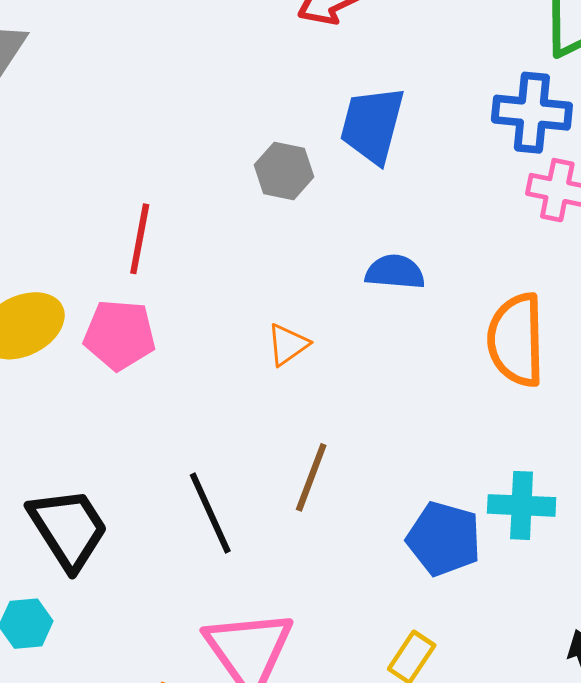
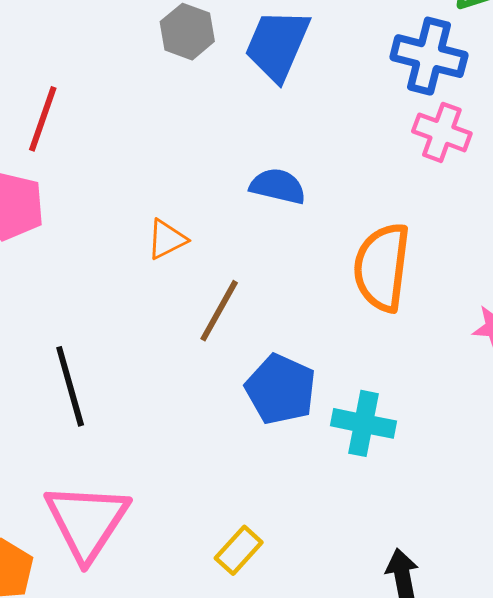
gray hexagon: (284, 171) -> (187, 32), moved
brown line: (311, 477) -> (219, 311), moved
blue pentagon: (444, 539) -> (281, 389), moved

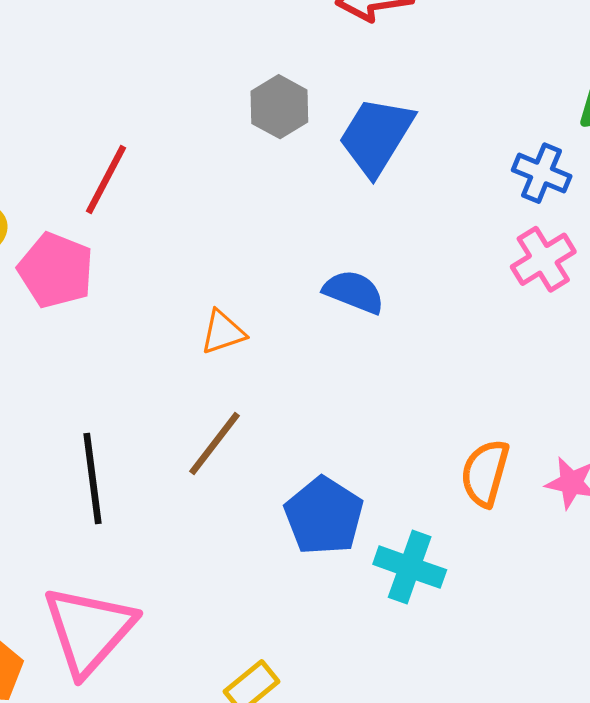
blue cross: (429, 56) -> (542, 173), size x0.7
pink cross: (442, 132) -> (543, 259), turned 30
orange semicircle: (382, 267) -> (485, 473), moved, size x0.7
brown line: (219, 311) -> (215, 444), moved

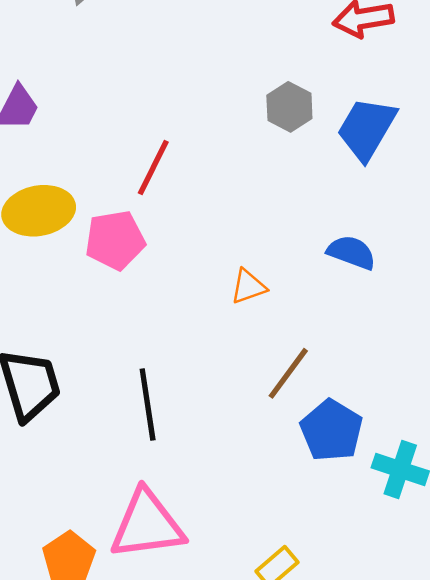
pink pentagon: (56, 270) -> (115, 240), turned -30
brown line: (215, 444) -> (288, 373), moved
pink triangle: (89, 630) -> (147, 525), turned 42

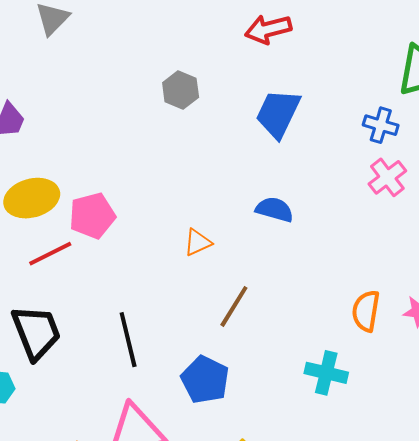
gray hexagon: (289, 107) -> (181, 90), moved
red line: (153, 167) -> (50, 254), moved, turned 42
blue pentagon: (331, 430) -> (205, 380), moved

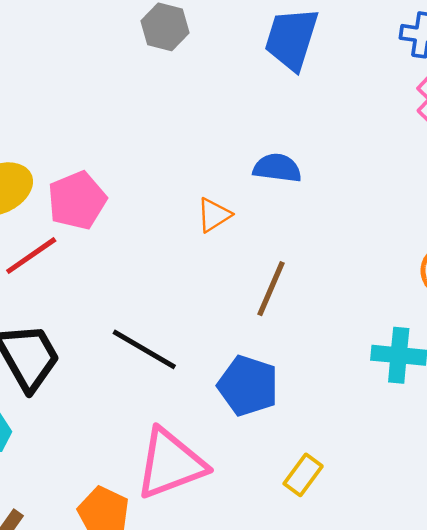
blue semicircle: (274, 209) -> (277, 168), moved
black line: (128, 340) -> (144, 349), turned -38

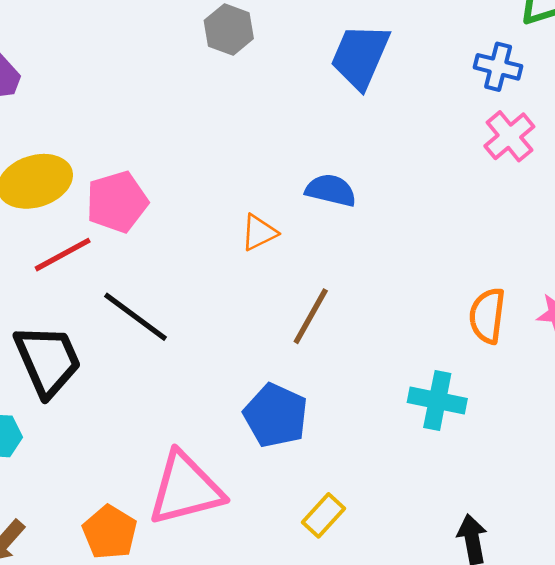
black line: (144, 349) -> (136, 317), moved

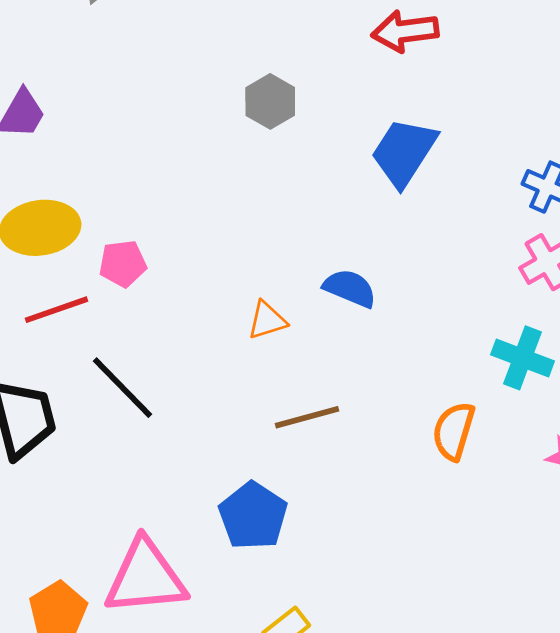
pink pentagon: (117, 202) -> (123, 264), size x0.7
brown line: (311, 316) -> (307, 417), turned 36
orange semicircle: (487, 316) -> (454, 431), moved
cyan cross: (437, 400) -> (522, 358), moved

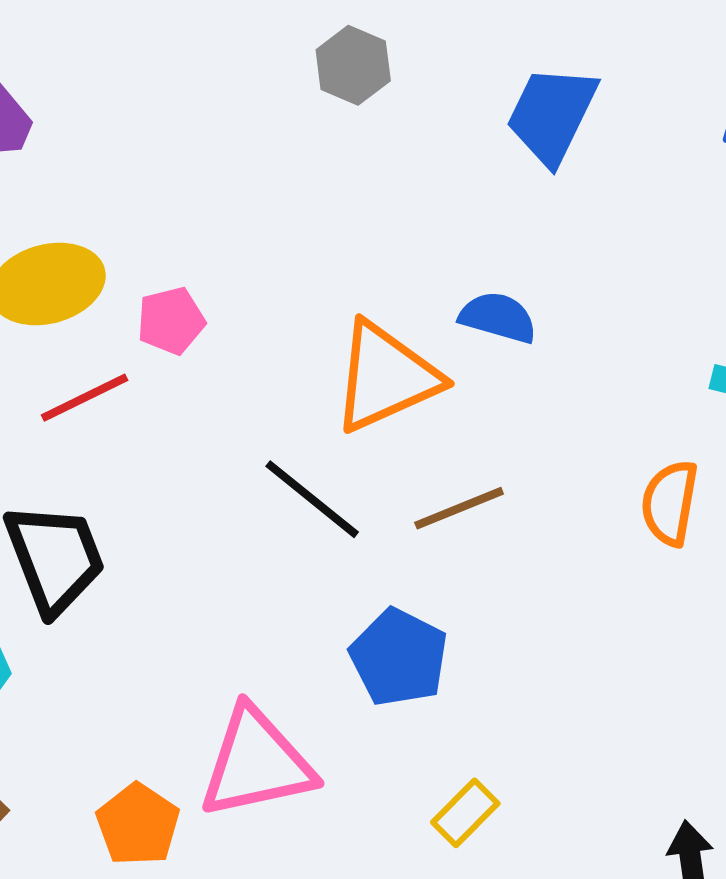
orange triangle: (267, 320) -> (386, 377), size x2.0
black line: (123, 388) -> (312, 499), moved

